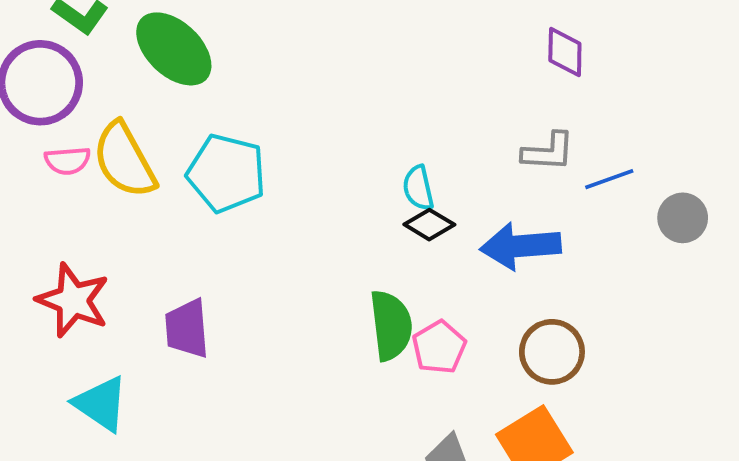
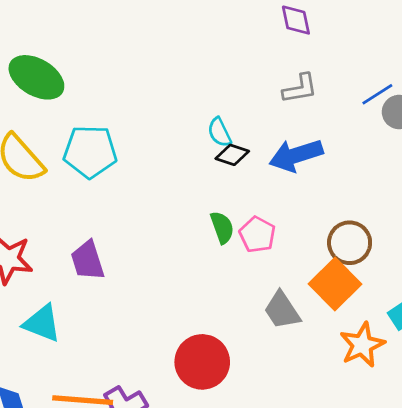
blue line: (609, 179) -> (377, 94), moved
green semicircle: (391, 325) -> (222, 227), size x0.7
brown circle: (552, 352) -> (350, 243), moved

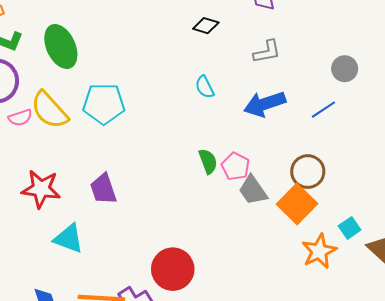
green ellipse: (36, 77) -> (61, 47), turned 36
blue line: (377, 94) -> (323, 110), moved
black diamond: (232, 155) -> (206, 26), moved
gray trapezoid: (282, 310) -> (253, 190), moved
red circle: (202, 362) -> (173, 269), moved

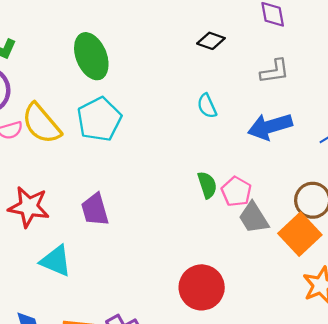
green ellipse: (61, 47) -> (91, 56), moved
cyan pentagon: (104, 104) -> (99, 119), turned -30
red circle: (173, 269) -> (202, 287), moved

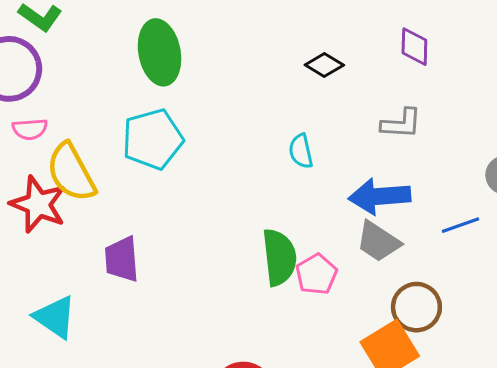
yellow semicircle: (41, 124) -> (71, 172), moved
green semicircle: (207, 185) -> (279, 257), size x1.5
red star: (29, 207) -> (38, 204), moved
gray trapezoid: (254, 218) -> (378, 242), moved, turned -36

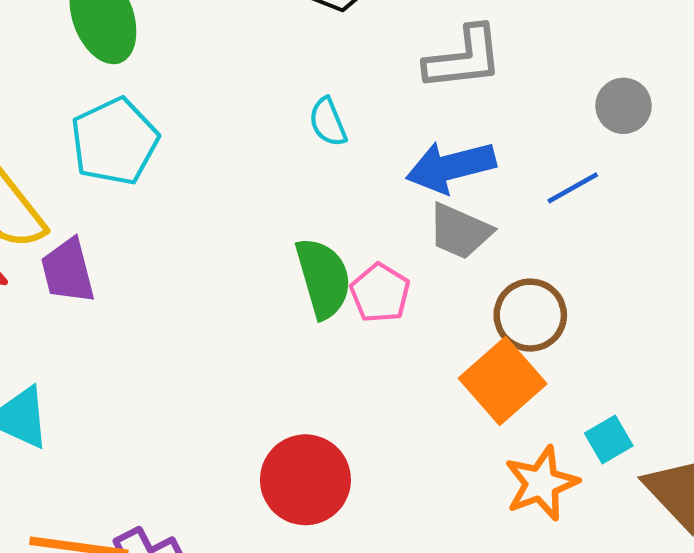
gray L-shape: (401, 124) -> (464, 58), size x1.4
purple trapezoid: (122, 259) -> (68, 271), moved

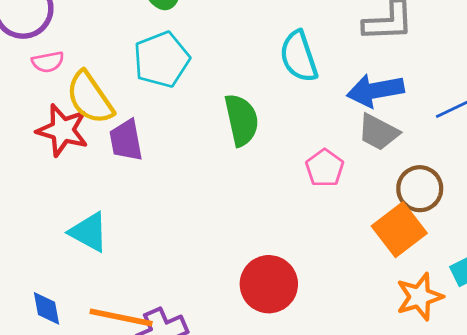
cyan semicircle: (328, 122) -> (299, 56), size x1.6
green semicircle: (323, 278) -> (242, 120), moved

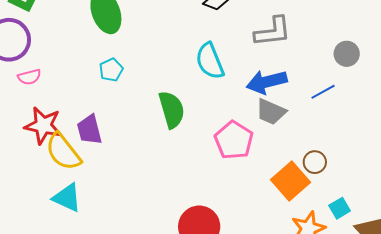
cyan pentagon: (161, 60) -> (111, 70), size x0.6
yellow semicircle: (90, 98) -> (63, 152), moved
pink pentagon: (325, 168) -> (234, 140), size x1.4
brown circle: (420, 189) -> (315, 162), moved, size x0.7

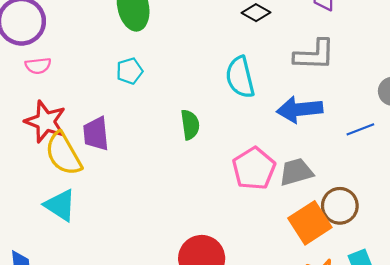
green semicircle: (172, 110) -> (190, 125), size x0.7
gray trapezoid: (271, 112) -> (296, 172), moved, turned 132
brown circle: (315, 162) -> (340, 206), size x1.4

